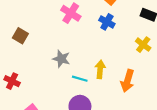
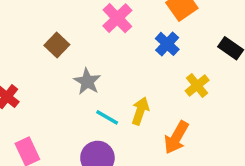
brown square: (20, 36) -> (57, 45), moved
yellow cross: (143, 45) -> (197, 86), moved

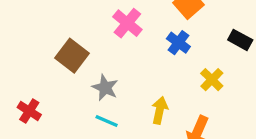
brown square: (57, 45) -> (72, 56), size x1.4
cyan line: (107, 117) -> (107, 121), moved

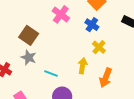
yellow cross: (212, 80) -> (99, 47), moved
gray star: (105, 88) -> (29, 57), moved

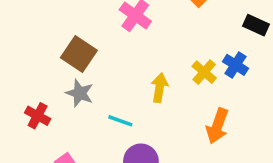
blue cross: (92, 25) -> (236, 65), moved
yellow arrow: (82, 66) -> (159, 88), moved

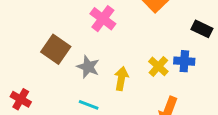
blue cross: (236, 65) -> (184, 61), turned -30
gray star: (80, 93) -> (88, 67), moved

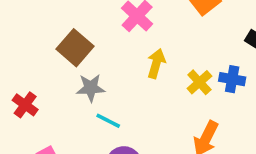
gray star: (88, 67) -> (91, 88), moved, turned -30
yellow arrow: (121, 79) -> (156, 63), moved

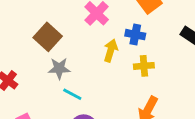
blue cross: (232, 79) -> (135, 35), moved
yellow cross: (199, 82) -> (144, 66), turned 36

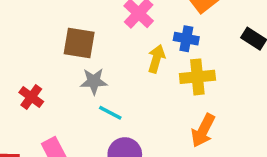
brown square: (48, 37) -> (79, 43), turned -32
yellow cross: (144, 66) -> (197, 77), size x1.4

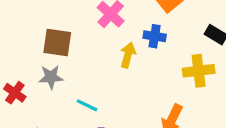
yellow cross: (197, 77) -> (199, 71), moved
gray star: (94, 81) -> (51, 77), moved

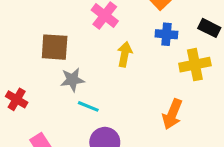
blue cross: (155, 36) -> (166, 34), moved
gray star: (51, 77) -> (72, 80), moved

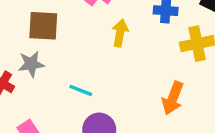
gray star: (72, 80) -> (31, 64), moved

